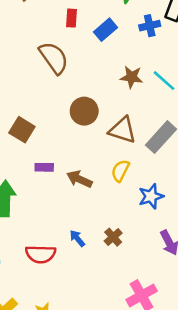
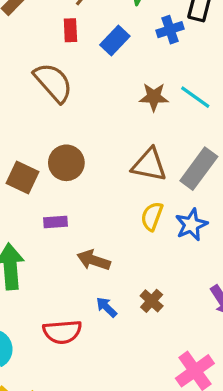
brown circle: (84, 111) -> (66, 163), moved
brown arrow: (79, 179) -> (94, 260), moved
blue star: (151, 196) -> (191, 225), moved

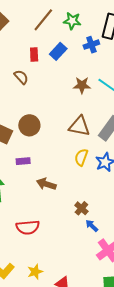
red rectangle: (70, 30) -> (34, 54), moved
brown semicircle: (53, 83) -> (21, 77), size x0.6
blue arrow: (106, 307) -> (92, 226), moved

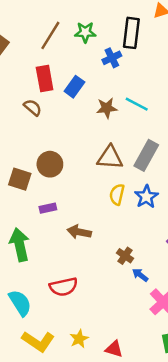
blue rectangle: (58, 51) -> (74, 87), moved
red rectangle: (34, 54) -> (45, 78), size x1.5

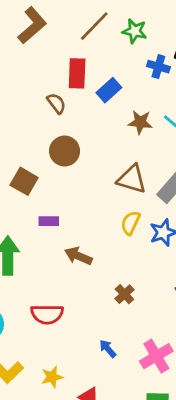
blue cross: (112, 58) -> (158, 67), turned 30
brown circle: (50, 164) -> (65, 151), moved
blue arrow: (140, 275) -> (108, 349), moved

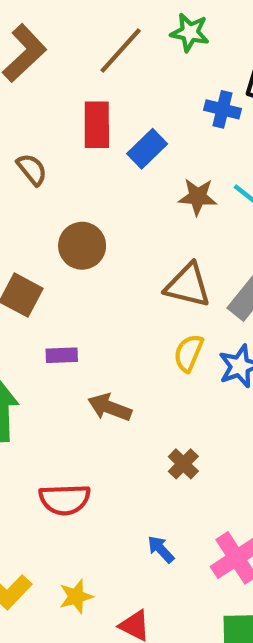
green star: (135, 31) -> (190, 32), moved
brown semicircle: (56, 103) -> (32, 169), moved

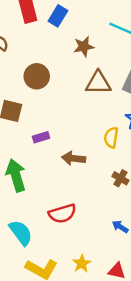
brown star: (198, 197) -> (84, 47), moved
yellow semicircle: (189, 353) -> (111, 138), moved

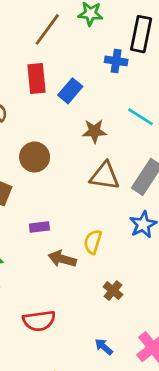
purple rectangle: (41, 137) -> (39, 227), moved
yellow semicircle: (111, 138) -> (93, 242), moved

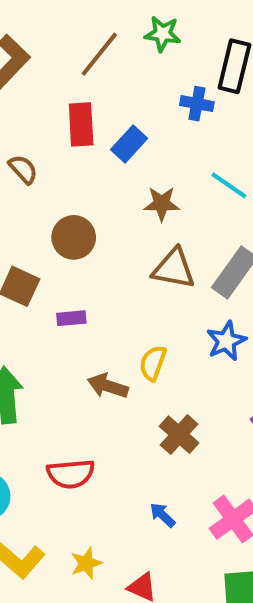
purple rectangle: (39, 227) -> (71, 318), moved
brown cross: (113, 291) -> (179, 435), size x1.4

